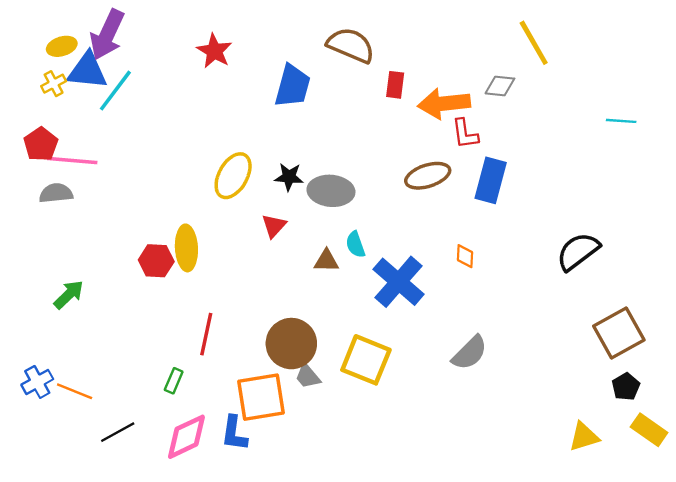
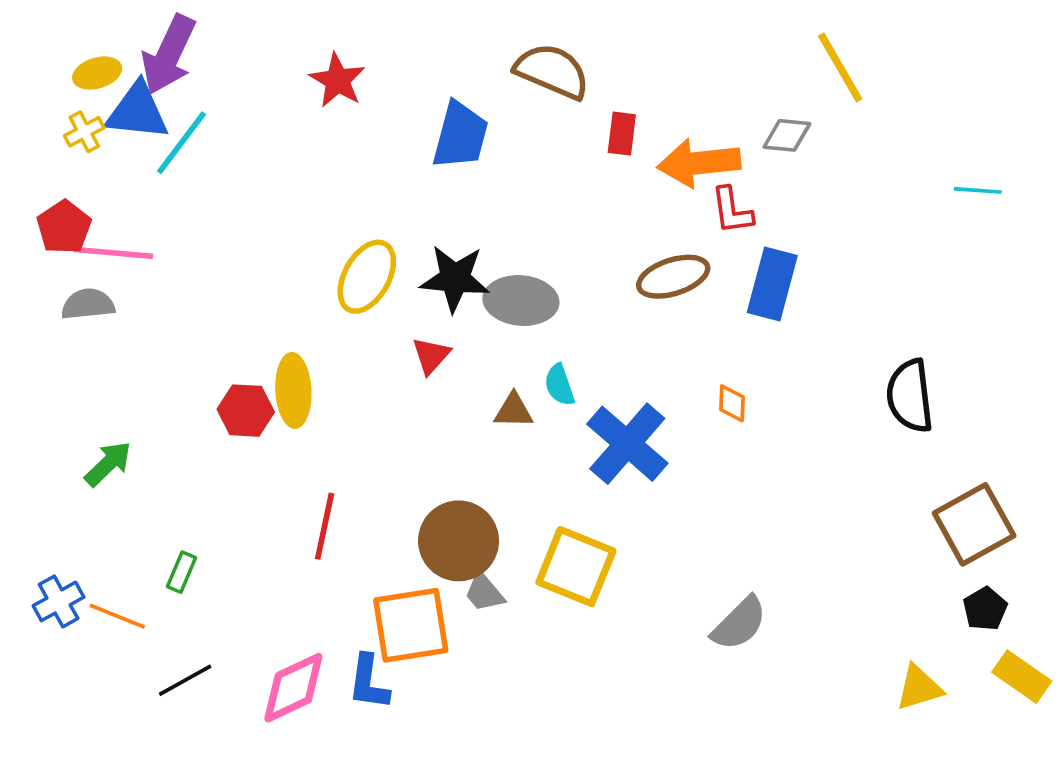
black star: (289, 177) -> (455, 279), size x1.5
black semicircle: (578, 251) -> (910, 396), turned -60
gray semicircle: (470, 353) -> (739, 623), moved
green rectangle: (174, 381) -> (181, 572), moved

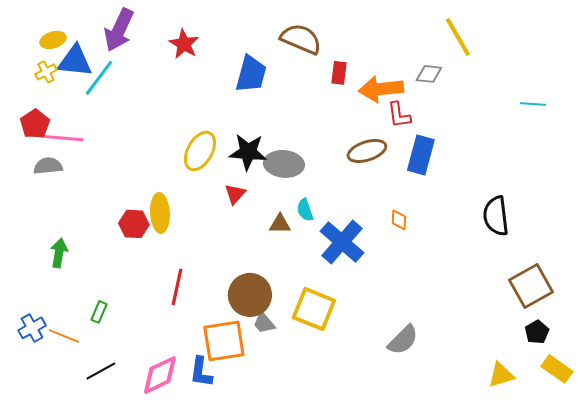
purple arrow: (169, 55) -> (119, 30), moved
green arrow: (108, 464) -> (59, 253), turned -36

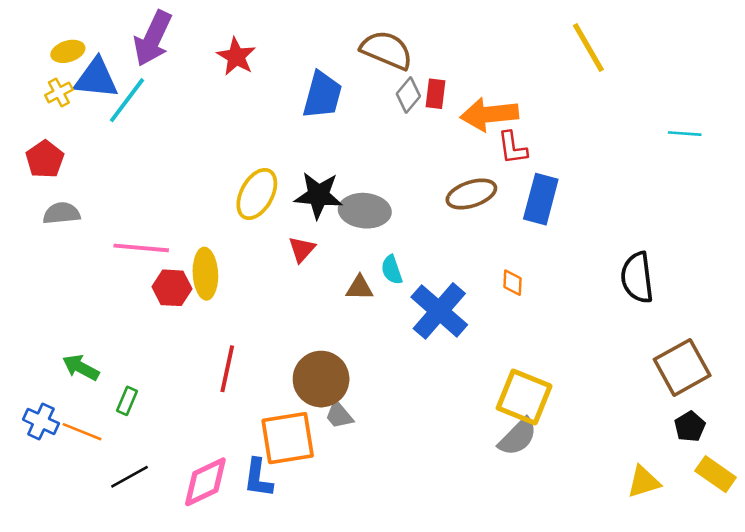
gray diamond: (429, 74) -> (408, 95), moved, turned -56
pink line: (62, 138) -> (141, 248), moved
green arrow: (59, 253) -> (81, 367), moved, turned -72
yellow square: (314, 309) -> (524, 397), moved
blue cross: (32, 328) -> (41, 421), turned -36

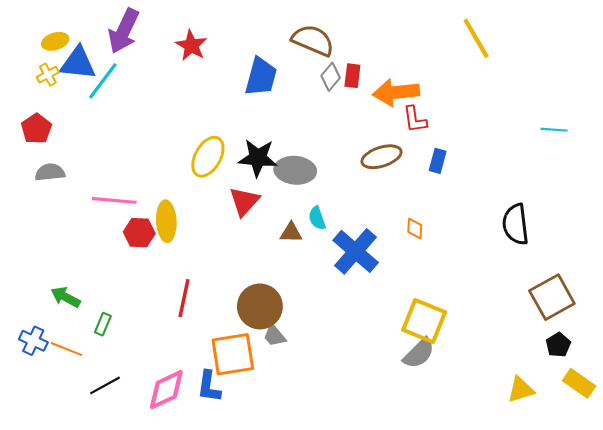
cyan line: (685, 134) -> (554, 130), moved
blue rectangle: (541, 199) -> (438, 161), size x0.6
red triangle: (302, 249) -> (244, 201), size x1.4

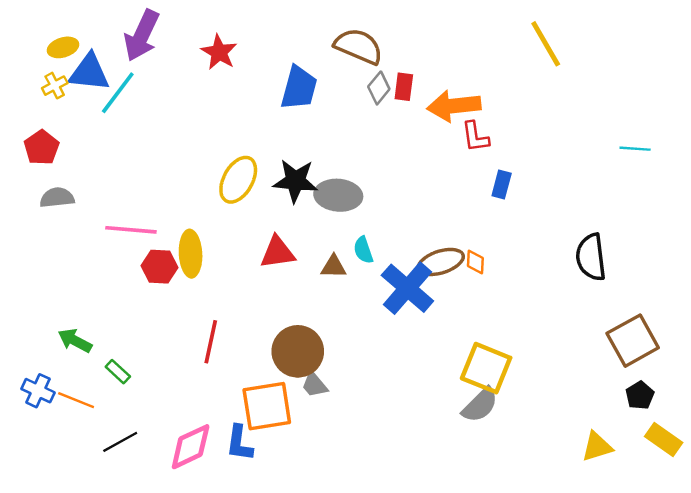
brown ellipse: (381, 157) -> (441, 262), moved
red triangle: (244, 201) -> (278, 252), moved, turned 40
green rectangle: (103, 324) -> (118, 372), turned -70

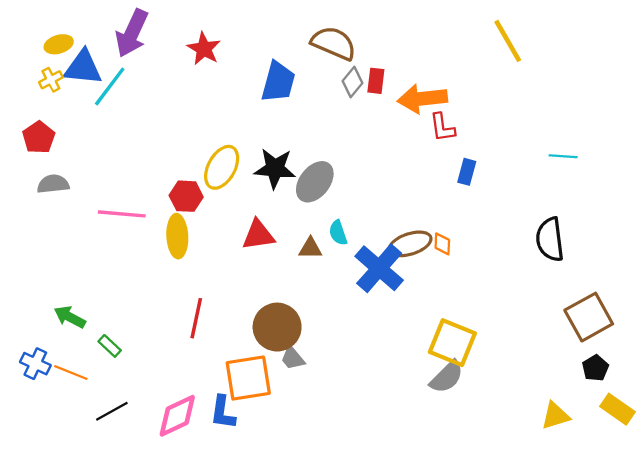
cyan line: (635, 149) -> (563, 156), moved
gray ellipse: (338, 195) -> (315, 182), turned -57
red hexagon: (160, 267) -> (186, 196), moved

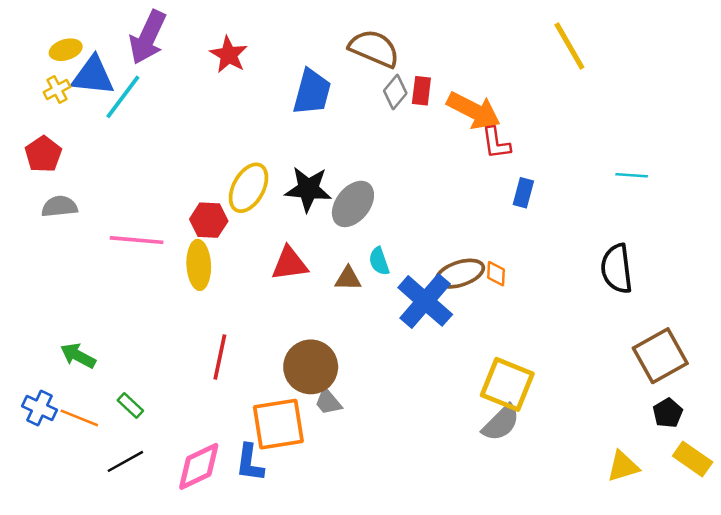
orange arrow: (422, 99) -> (474, 111), turned -147
green rectangle: (110, 346) -> (130, 405), moved

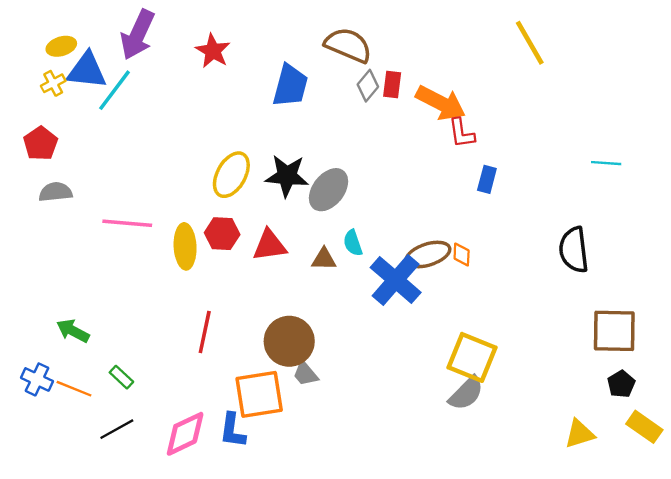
cyan line: (632, 175) -> (606, 163), moved
red hexagon: (209, 220) -> (222, 234), moved
brown square: (660, 356) -> (614, 331), turned 30

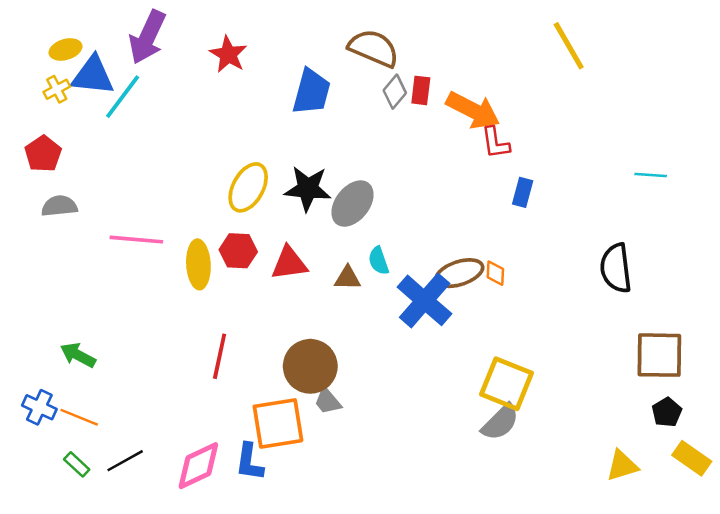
green rectangle: (121, 377) -> (77, 464), moved

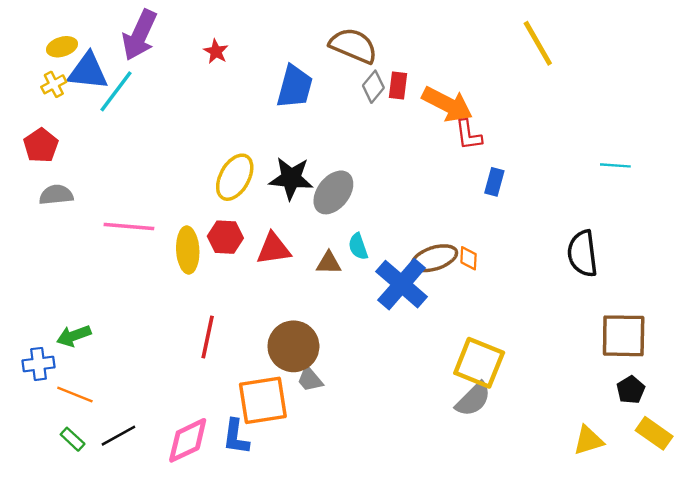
red star: (228, 54) -> (216, 51), size x0.7
green arrow: (78, 355) -> (74, 336), turned -48
blue cross: (39, 407) -> (39, 364), moved, turned -32

